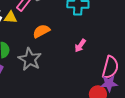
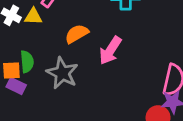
pink arrow: (80, 46) -> (110, 51), moved, size x1.5

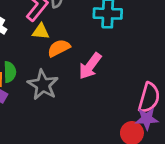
yellow triangle: (33, 16) -> (41, 31), moved

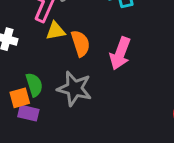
orange semicircle: (59, 48) -> (80, 43), turned 115

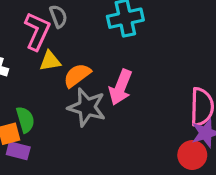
orange semicircle: (80, 43) -> (77, 75), turned -110
gray star: (74, 89) -> (87, 107), moved

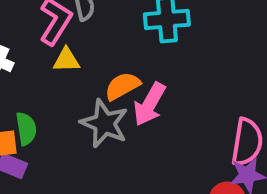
orange semicircle: (77, 75) -> (122, 86), moved

